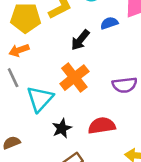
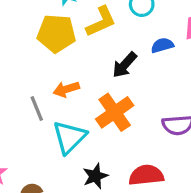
orange arrow: (19, 50) -> (66, 89), moved

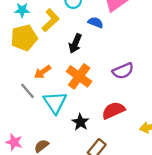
blue semicircle: (162, 45) -> (96, 22), turned 56

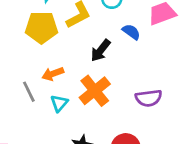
cyan triangle: (55, 102) -> (59, 103), moved, size x0.6

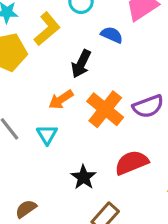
orange arrow: (53, 74) -> (61, 100), moved
orange cross: (95, 91) -> (105, 109), moved

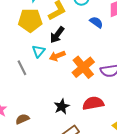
black arrow: (81, 64) -> (57, 35), moved
cyan triangle: (47, 135) -> (39, 51), moved

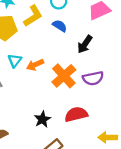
blue semicircle: (96, 22) -> (60, 26), moved
black arrow: (57, 35) -> (85, 44), moved

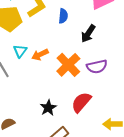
blue semicircle: (60, 26) -> (63, 16), turned 64
red semicircle: (76, 114) -> (81, 102), turned -35

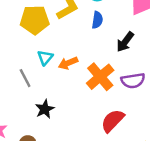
black star: (48, 108) -> (45, 109), moved

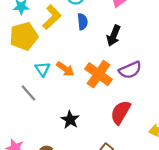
orange arrow: (68, 63) -> (65, 69), turned -108
black star: (45, 109) -> (70, 120), moved

